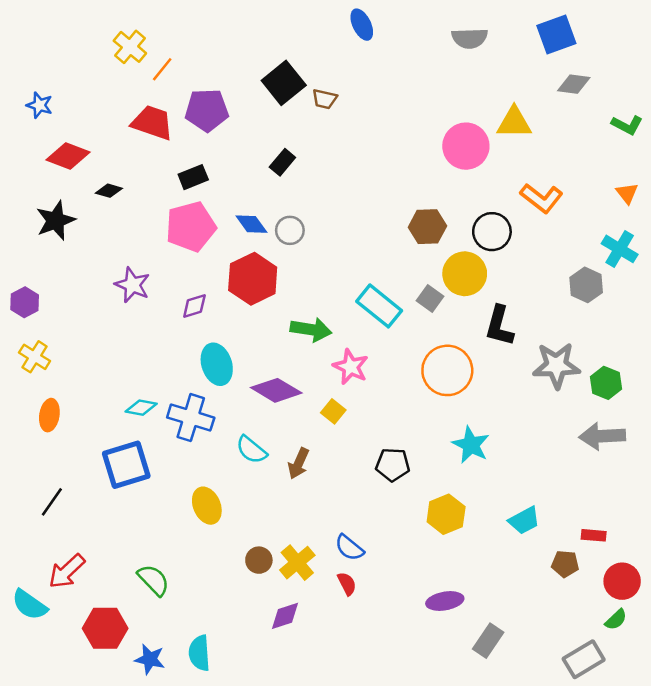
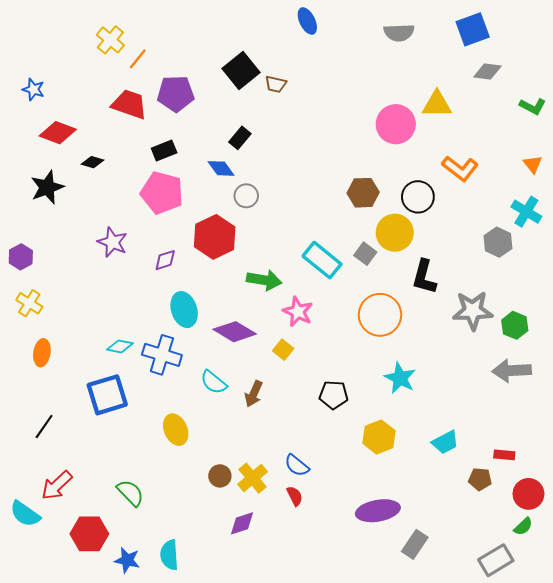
blue diamond: (251, 224) -> (221, 168), moved
pink pentagon: (191, 227) -> (162, 193), turned 30
purple ellipse: (445, 601) -> (378, 511), size x1.4

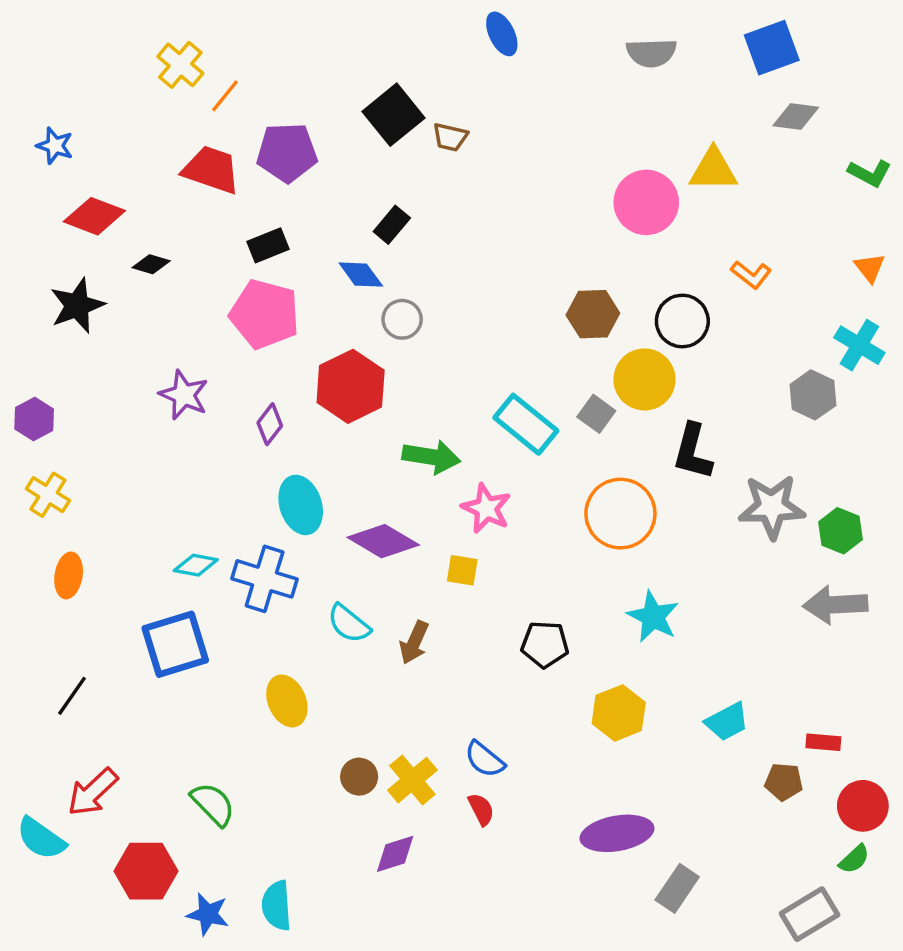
orange L-shape: (460, 168) -> (751, 275), size x0.7
purple diamond: (165, 260) -> (270, 424), turned -35
yellow square: (283, 350) -> (462, 570), turned -30

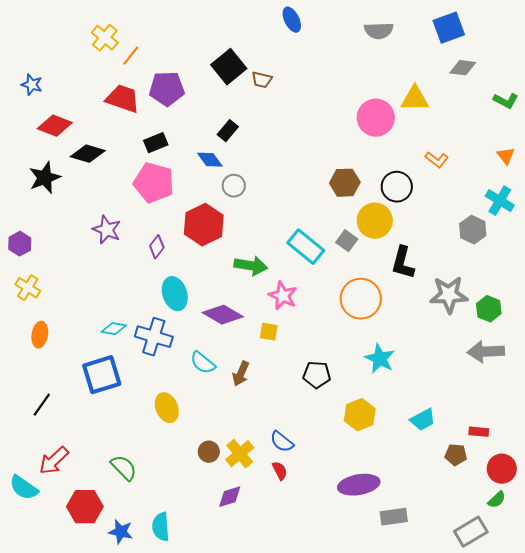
black diamond: (151, 264) -> (88, 154), size x1.6
gray rectangle: (677, 888) -> (394, 517), turned 48

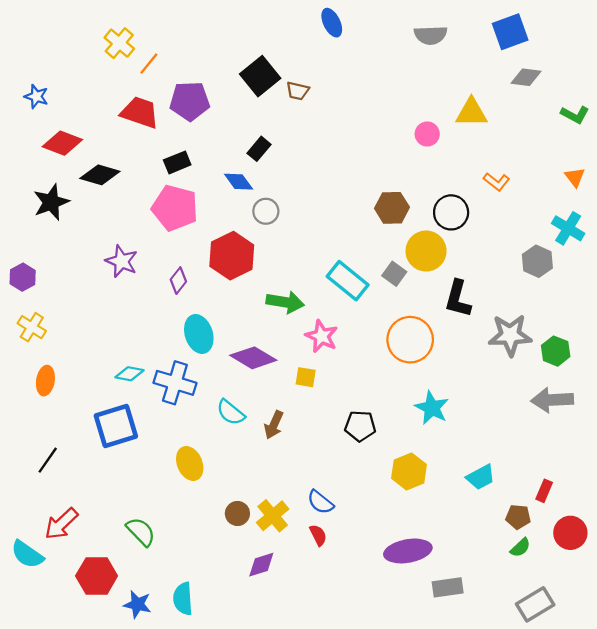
pink circle: (376, 118) -> (427, 134), size x0.6
red rectangle: (479, 432) -> (544, 491), turned -72
green semicircle: (497, 500) -> (520, 548), moved

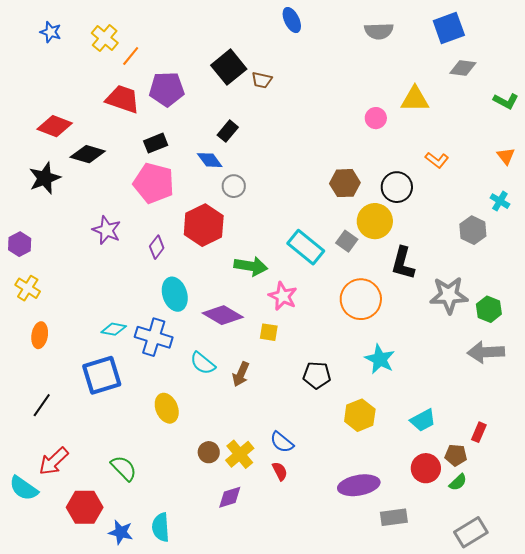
blue star: (36, 97) -> (51, 32), moved
cyan cross: (568, 228) -> (500, 201), size x0.7
red circle: (570, 533) -> (426, 468), moved

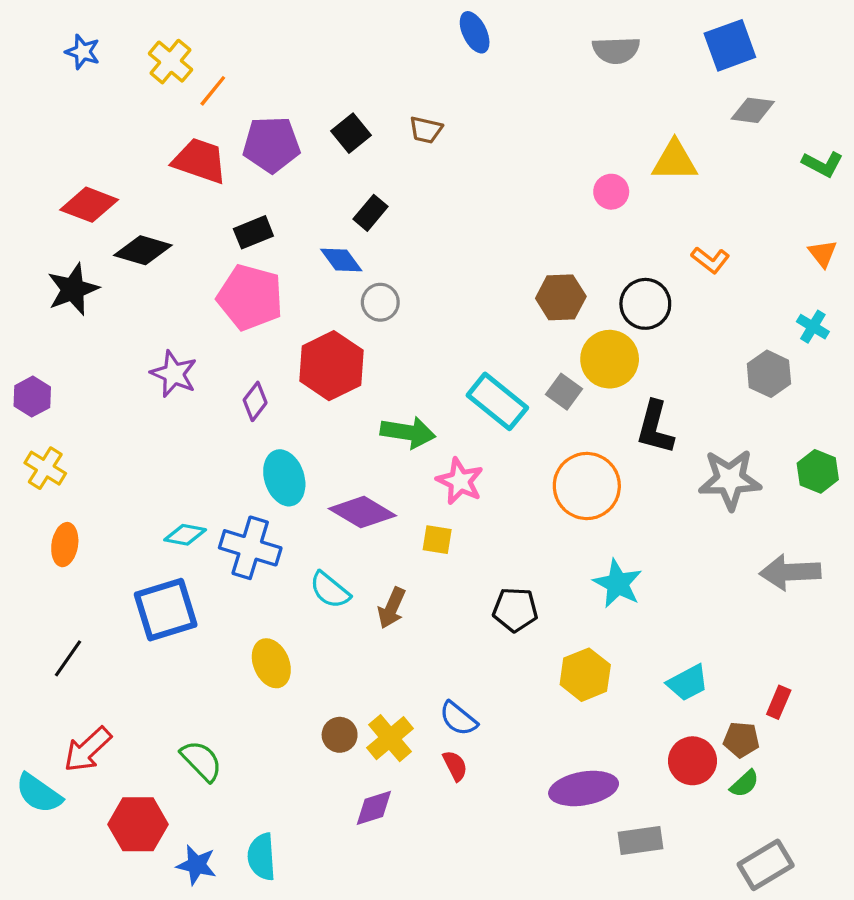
black square: (229, 67) -> (351, 133), moved, size x0.7
green hexagon: (489, 309) -> (818, 471), moved

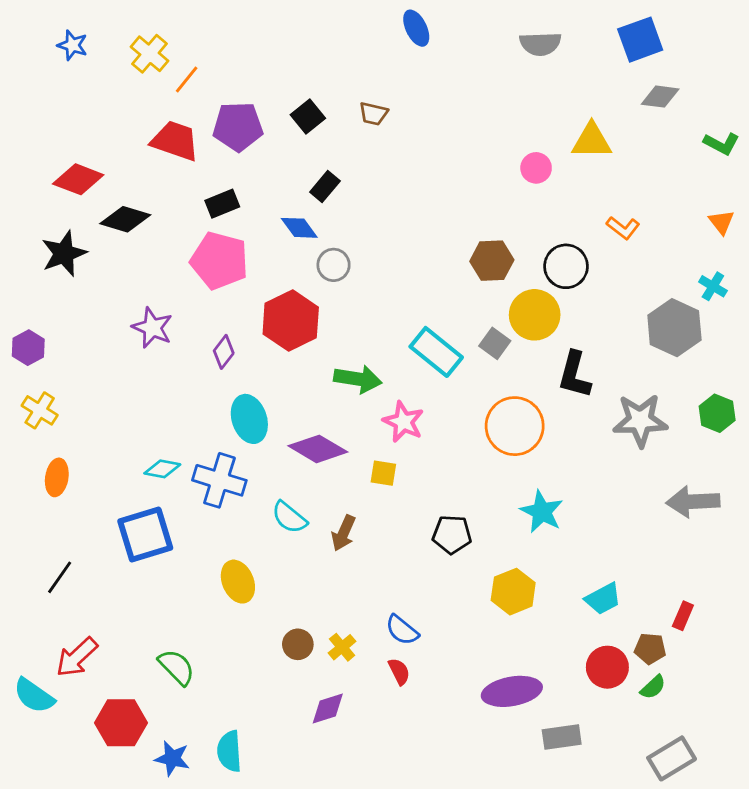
gray hexagon: (769, 374) -> (674, 328), size x1.4
yellow cross: (390, 738) -> (342, 647), size x0.7

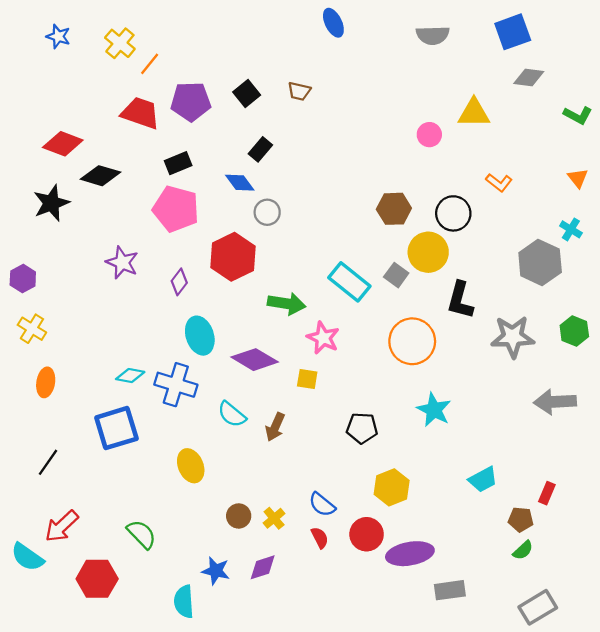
yellow hexagon: (513, 592) -> (392, 487), moved
red circle: (607, 667) -> (367, 534), moved
blue star: (172, 758) -> (216, 571), moved

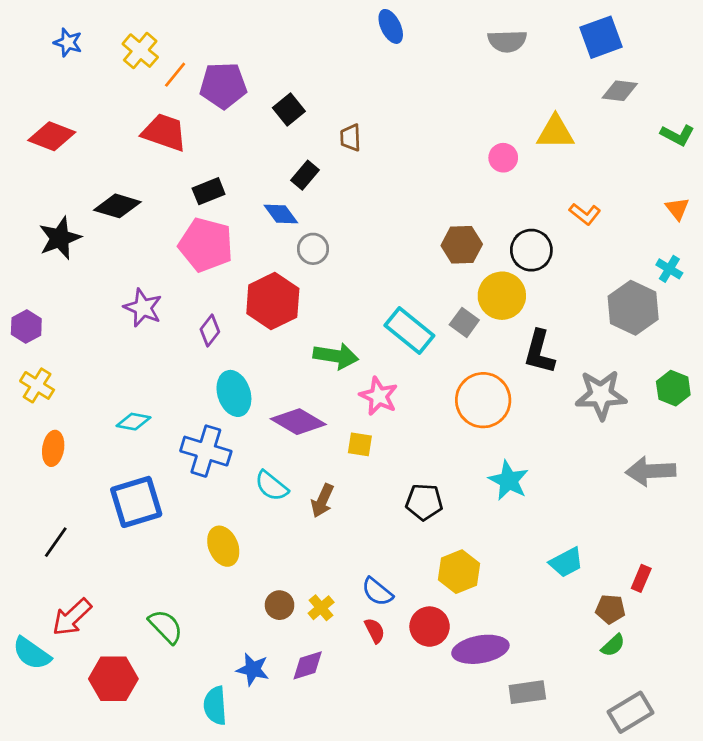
brown trapezoid: (299, 91) -> (351, 138), moved, turned 75
purple pentagon: (191, 102) -> (223, 85), moved
red diamond: (63, 144) -> (52, 136), moved
cyan diamond: (130, 376) -> (134, 422), moved

